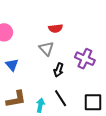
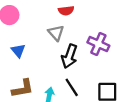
black arrow: (59, 70) -> (69, 56), size x1.5

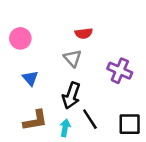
black arrow: (69, 56) -> (71, 96), moved

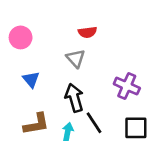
purple cross: (120, 71) -> (127, 86), moved
black arrow: (71, 96) -> (74, 98), turned 145

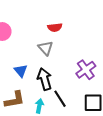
blue triangle: (31, 79) -> (21, 71), moved
purple cross: (127, 86) -> (86, 70), turned 30

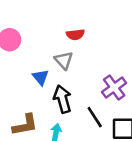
blue triangle: (21, 71) -> (41, 77), moved
black line: (60, 99) -> (95, 117), moved

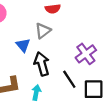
gray triangle: (64, 60) -> (43, 31), turned 35

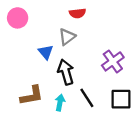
black line: (69, 79) -> (87, 98), moved

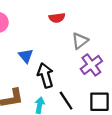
gray triangle: (67, 37) -> (80, 41), moved

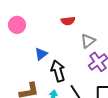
blue triangle: (26, 56) -> (41, 54), turned 32

